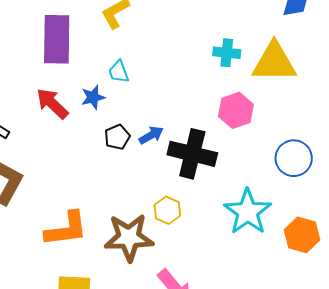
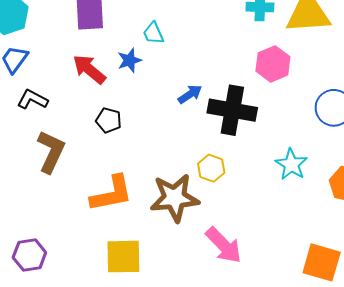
black pentagon: (117, 137) -> (109, 120), moved, turned -30
cyan star: (248, 212) -> (291, 164), size x0.7

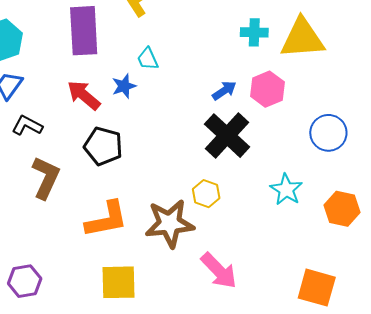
blue arrow: (190, 94) -> (224, 91), moved
black cross: (232, 110) -> (227, 136), turned 33
black pentagon: (109, 120) -> (103, 146), size x1.5

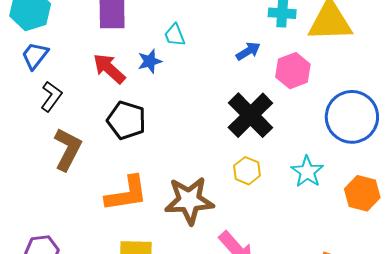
blue arrow: (224, 91) -> (248, 51), moved
black L-shape: (27, 126) -> (51, 96), turned 96
blue circle: (328, 133) -> (352, 117), size x1.4
yellow hexagon: (206, 194) -> (247, 171), moved

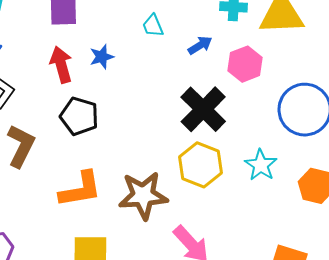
cyan trapezoid: (175, 35) -> (153, 26), moved
red arrow: (109, 69) -> (61, 65), turned 33
yellow hexagon: (247, 171) -> (200, 165), size x1.6

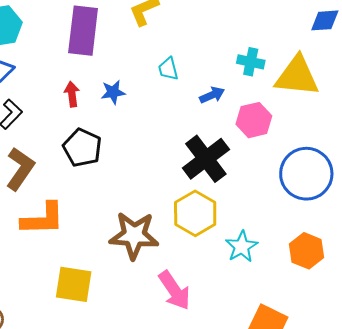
red arrow: (61, 65) -> (72, 94), size x0.7
cyan star: (261, 165) -> (242, 247), moved
orange L-shape: (80, 189) -> (43, 219), moved

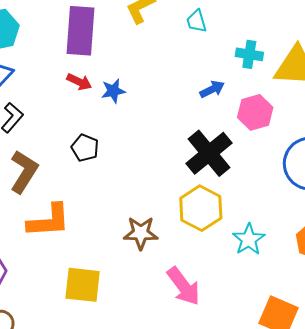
cyan trapezoid: (168, 69) -> (196, 21), moved
red arrow: (72, 94) -> (79, 82), moved, turned 125
black pentagon: (82, 148) -> (85, 148), size x0.7
brown star: (134, 235) -> (141, 233), size x0.7

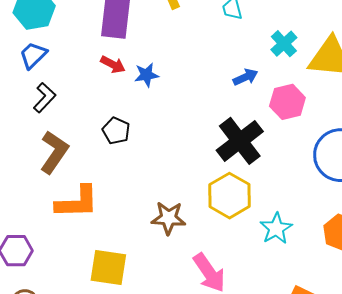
cyan cross: (249, 54) -> (284, 44), turned 36

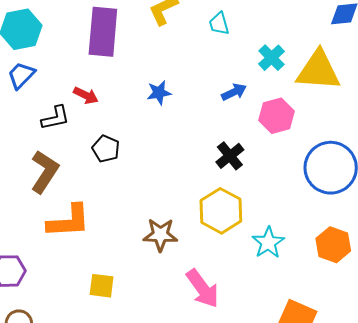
red arrow: (113, 65) -> (86, 95), moved
blue star: (146, 75) -> (159, 93), moved
black L-shape: (44, 98) -> (55, 118), moved, turned 36
black cross: (240, 141) -> (230, 156), size x0.6
yellow square: (108, 268) -> (102, 286), size x0.7

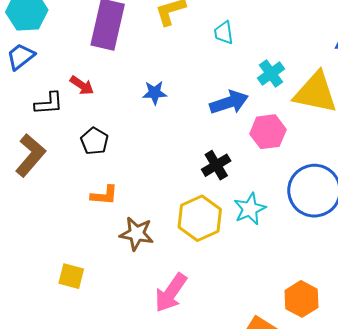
blue arrow: (234, 92) -> (229, 102), size x1.5
orange L-shape: (69, 221) -> (104, 195), moved, size x0.6
cyan star: (268, 243) -> (250, 209), moved
orange hexagon: (333, 245) -> (301, 299), moved
pink arrow: (203, 288) -> (171, 293), turned 63

